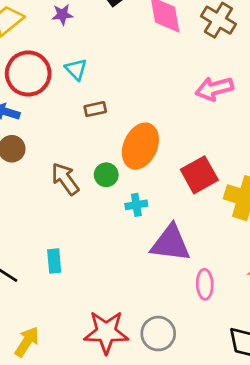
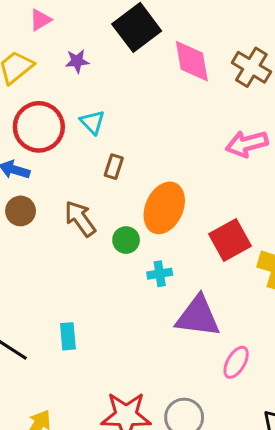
brown rectangle: (95, 109) -> (114, 167), turned -60
brown arrow: (65, 179) -> (80, 219), moved
pink ellipse: (205, 284) -> (236, 362), turned 32

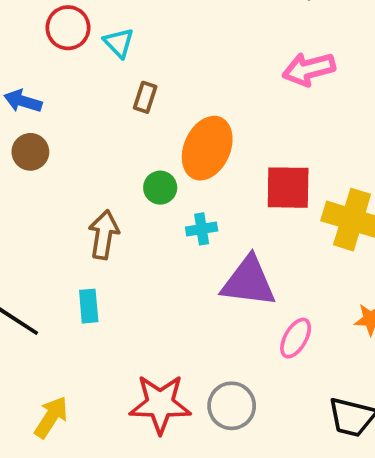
red circle: (39, 127) -> (68, 28), moved, size x0.7
brown arrow: (80, 219) -> (104, 235), moved, turned 45
red square: (230, 240) -> (288, 188), turned 30

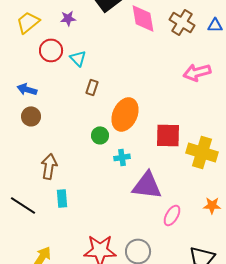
pink arrow: (309, 69) -> (197, 72), moved
brown arrow: (104, 235) -> (49, 166), moved

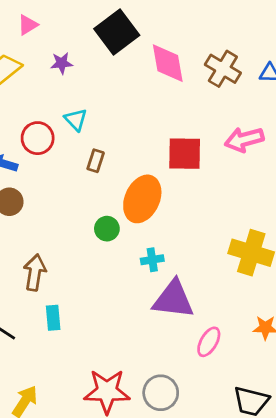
red circle: (51, 50) -> (38, 138), moved
red square: (168, 135) -> (185, 154), moved
cyan cross: (122, 157) -> (152, 260), moved

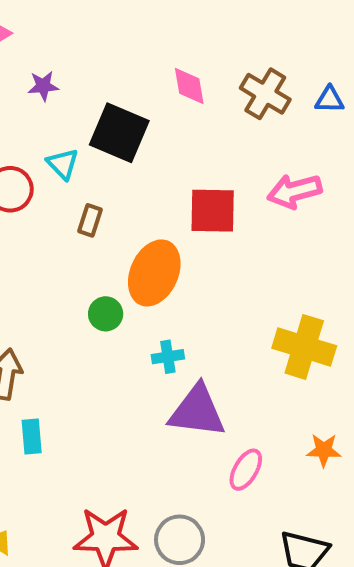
black square: (117, 32) -> (119, 133), moved, turned -30
pink diamond: (168, 63) -> (189, 86), size x0.7

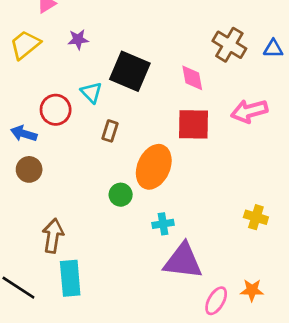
pink diamond: (189, 86) -> (192, 78), moved
yellow cross: (304, 347) -> (256, 217), size x0.6
cyan rectangle: (32, 437) -> (70, 278), size x1.5
orange star: (324, 450) -> (252, 290), moved

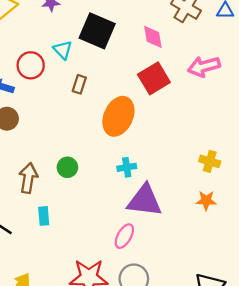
red square: (194, 124) -> (154, 78), turned -32
green circle: (121, 195) -> (67, 167), moved
cyan rectangle: (70, 278) -> (44, 216), size x0.6
orange star: (252, 290) -> (206, 201), moved
pink ellipse: (216, 301) -> (124, 236), moved

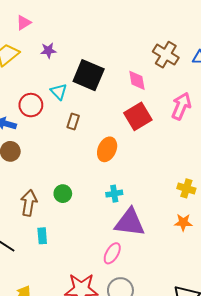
pink arrow: (204, 67) -> (181, 106), turned 128
orange ellipse: (118, 116) -> (107, 149), size x0.7

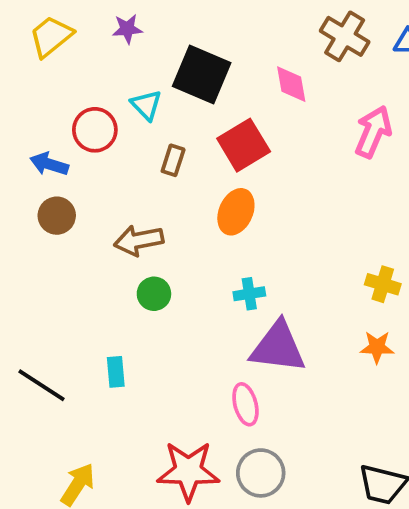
red square: (138, 116) -> (244, 145), moved
brown arrow: (29, 203) -> (139, 240), moved, turned -110
pink ellipse: (112, 253) -> (245, 404), turned -45

